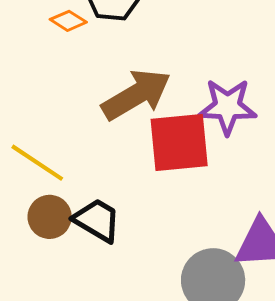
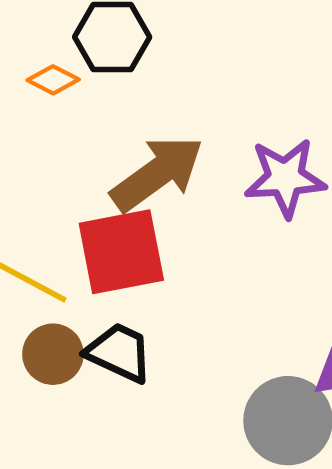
red square: (179, 142) -> (121, 252), moved

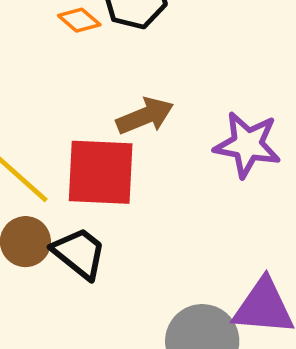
brown arrow: (157, 173) -> (145, 116), size x0.7

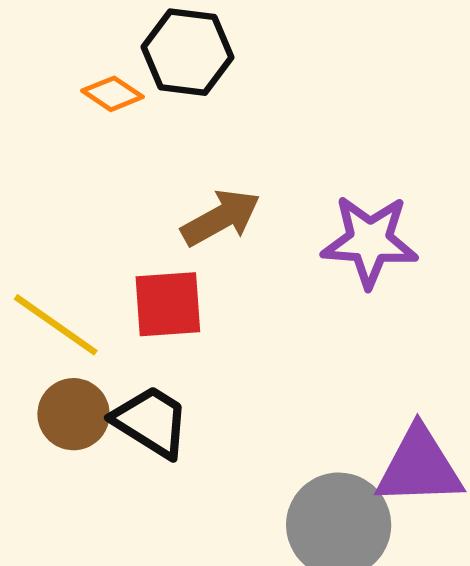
red square: (101, 172) -> (168, 304), size x0.7

